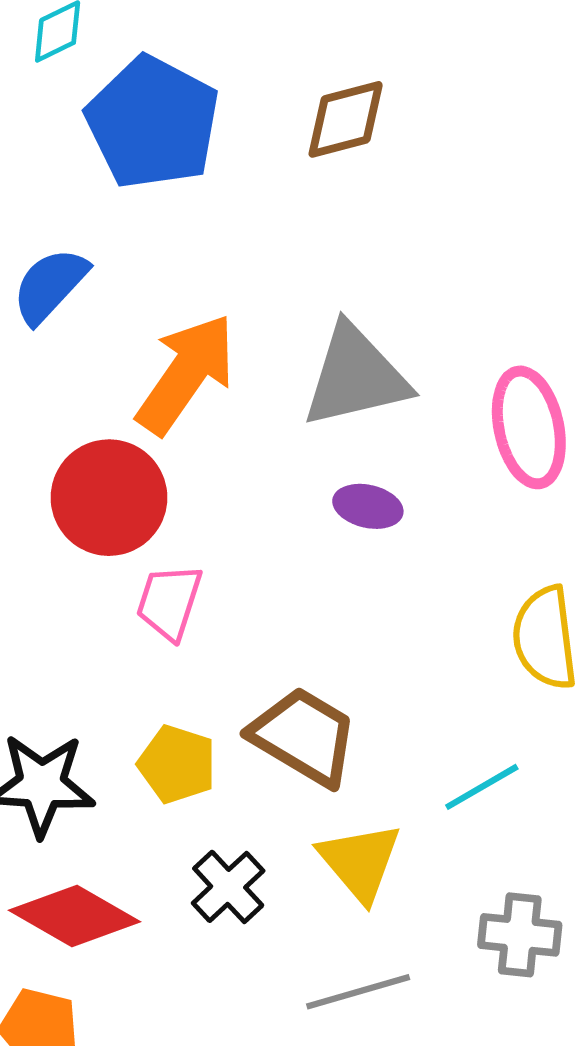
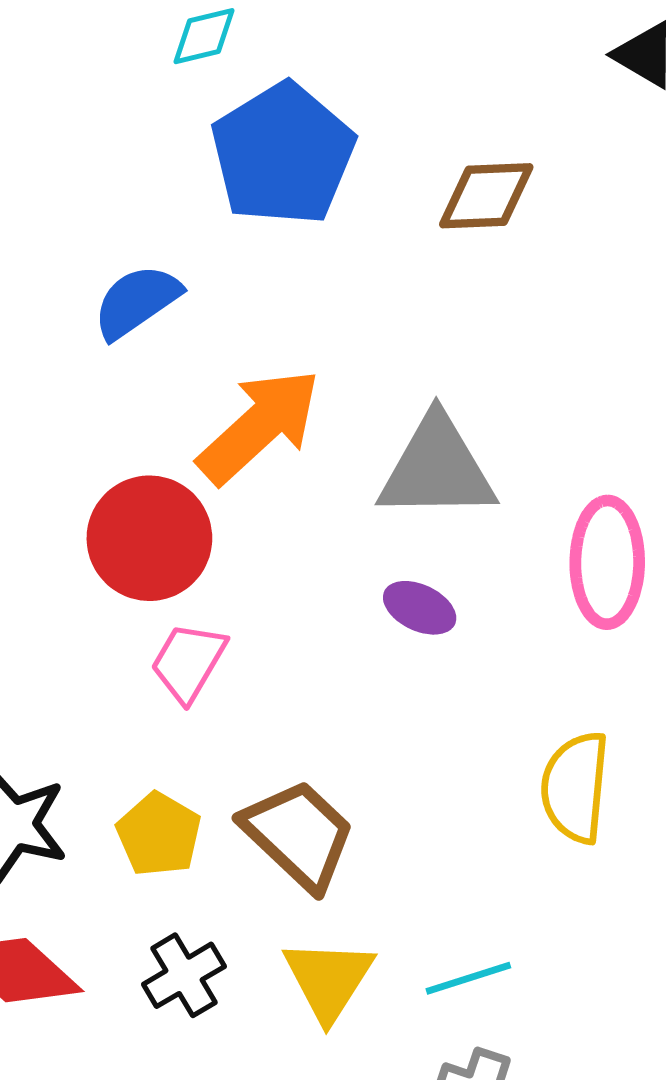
cyan line: (482, 787) -> (468, 978), moved

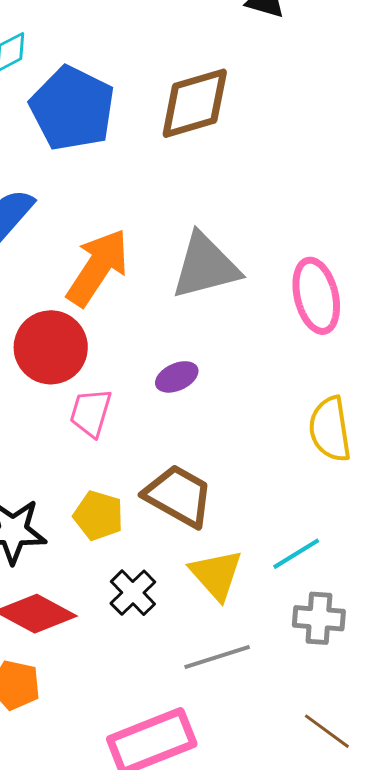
brown diamond: (486, 196) -> (195, 103), size x1.4
purple ellipse: (420, 608) -> (177, 377), moved, turned -36

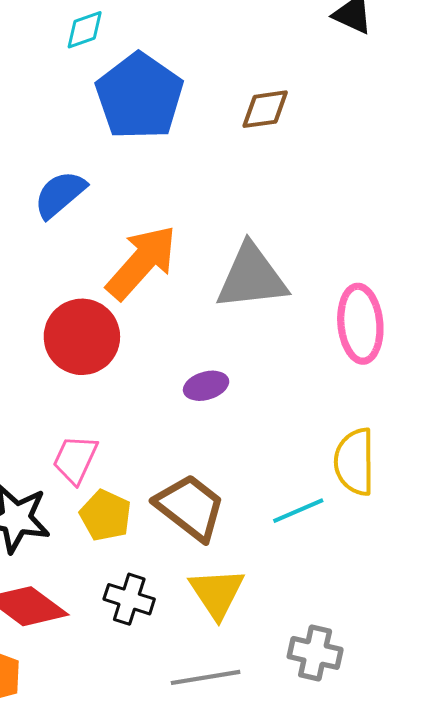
brown diamond: (195, 103) -> (265, 109), size x0.6
pink trapezoid: (91, 413) -> (75, 459), moved
cyan line: (296, 554) -> (298, 511), moved
black cross: (133, 593) -> (129, 599), turned -36

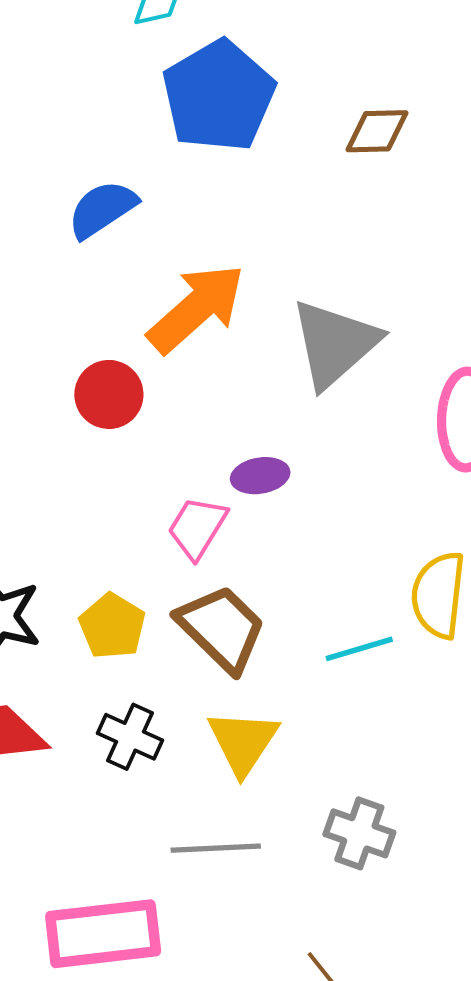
gray triangle: (252, 277) -> (335, 344), turned -42
red circle: (82, 337) -> (109, 394), size x0.7
pink trapezoid: (75, 459) -> (197, 528), moved

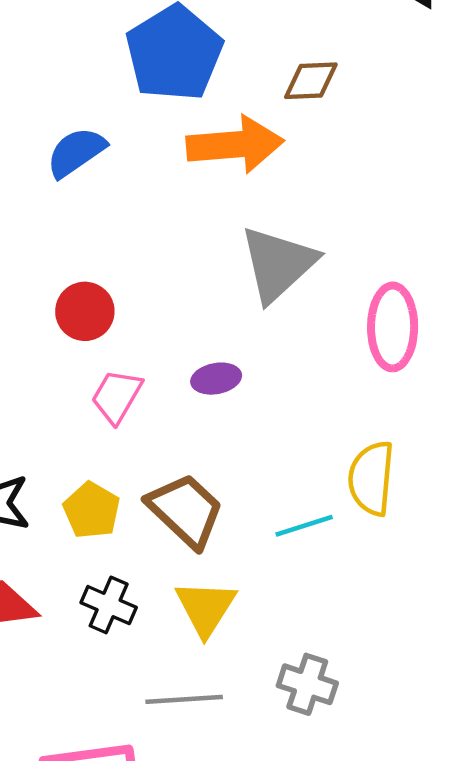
orange arrow: (196, 308) -> (235, 145), moved, turned 38
pink trapezoid: (197, 528) -> (117, 396), moved

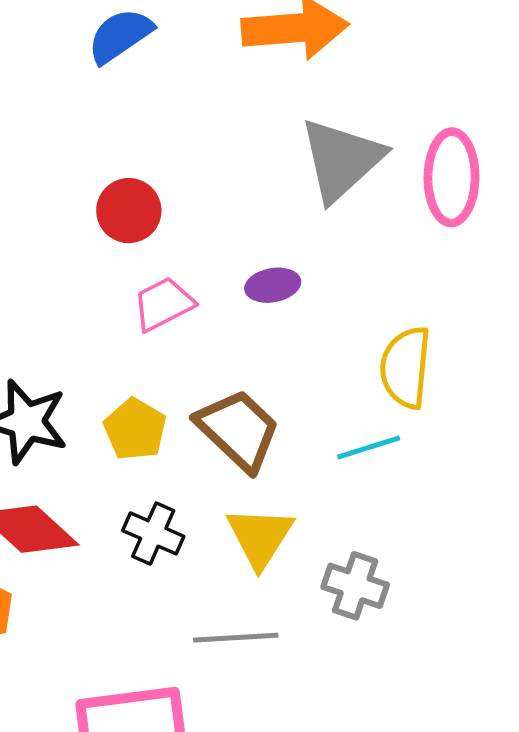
pink ellipse: (393, 327) -> (452, 177), moved
pink trapezoid: (117, 396) -> (163, 304), turned 32
yellow semicircle: (371, 478) -> (406, 367), moved
gray cross: (307, 684) -> (355, 586), moved

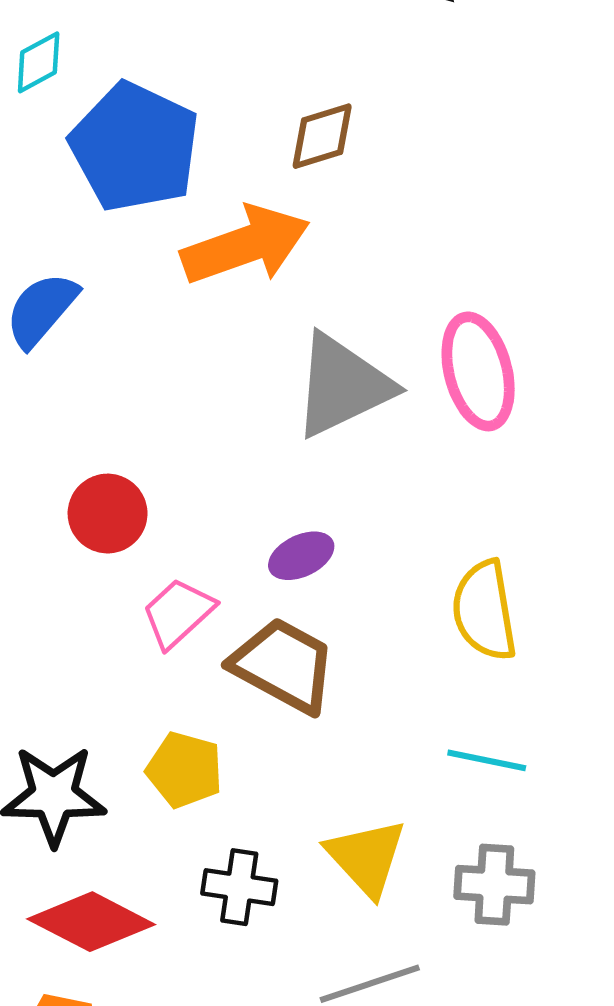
gray triangle: (341, 160) -> (342, 386), turned 32
brown trapezoid: (238, 430) -> (284, 665), moved
cyan line: (369, 448) -> (487, 760), moved, turned 44

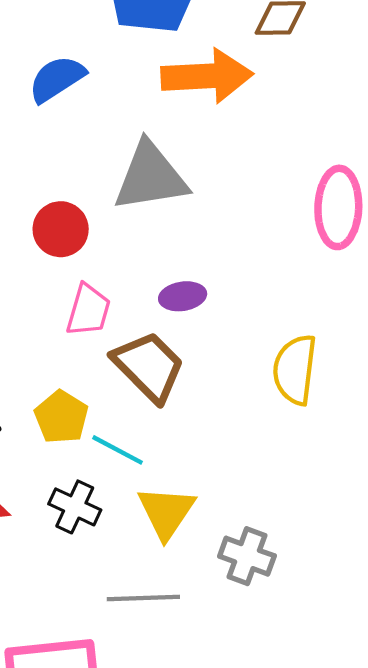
gray triangle: (342, 386) -> (150, 177), moved
pink trapezoid: (178, 613) -> (88, 310), turned 132
cyan line: (487, 760) -> (118, 450), moved

